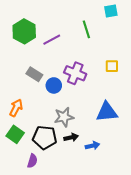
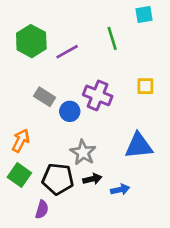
gray star: (64, 117) -> (83, 152), turned -30

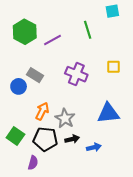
blue circle: (70, 111) -> (19, 86), moved
orange arrow: (21, 141) -> (42, 111), moved

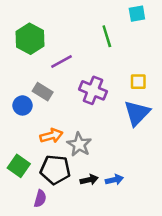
purple line: (53, 40) -> (61, 61), moved
orange arrow: (42, 111) -> (51, 136), turned 48
blue triangle: (108, 113) -> (137, 113), moved, turned -40
black arrow: (72, 139) -> (89, 180), moved

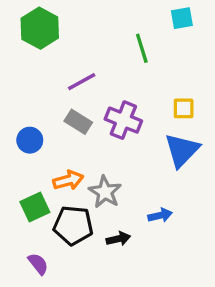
green hexagon: (30, 39) -> (40, 28), moved
gray rectangle: (43, 92) -> (78, 122), moved
green square: (19, 166) -> (35, 207), moved, turned 30
blue arrow: (114, 180) -> (160, 215), moved
purple semicircle: (40, 199) -> (38, 264), moved, turned -54

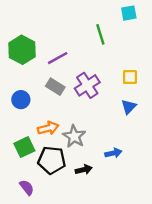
green hexagon: (40, 28) -> (22, 50), moved
purple cross: (123, 120) -> (87, 85), turned 35
blue triangle: (182, 150) -> (129, 107), size x0.6

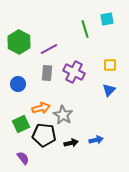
cyan square: (129, 13) -> (107, 19), moved
purple cross: (87, 85) -> (74, 72), turned -30
gray rectangle: (55, 87) -> (47, 73), turned 63
blue arrow: (113, 153) -> (96, 140), moved

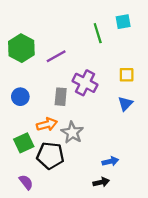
gray rectangle: (47, 73) -> (61, 97), moved
black arrow: (71, 143) -> (101, 182), moved

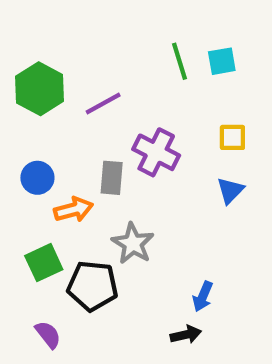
cyan square: (123, 22) -> (222, 61), moved
orange arrow: (47, 124) -> (73, 210), moved
blue arrow: (110, 161) -> (203, 296), turned 126

